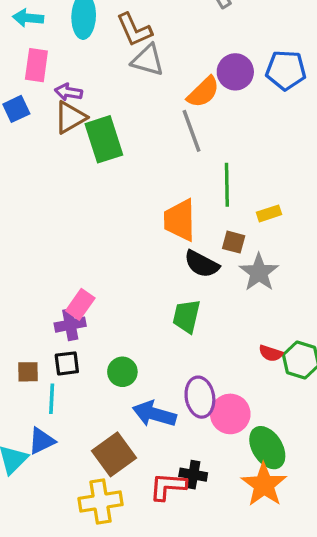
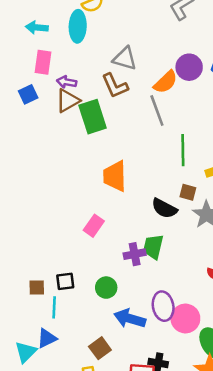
brown L-shape: (134, 30) -> (115, 86), moved
orange trapezoid: (180, 220) -> (115, 176), moved
pink rectangle: (80, 304) -> (94, 226), moved
purple cross: (70, 325) -> (135, 254), moved
brown square: (114, 454) -> (100, 348), size x0.7

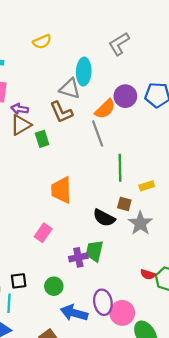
cyan ellipse: (78, 26) -> (84, 72), moved
green rectangle: (93, 117) -> (42, 139), size x0.6

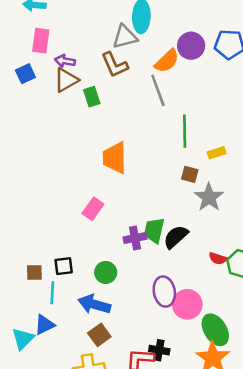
gray triangle: (70, 89) -> (125, 37), turned -30
black semicircle: (104, 218) -> (176, 237), moved, turned 110
blue arrow: (74, 313) -> (94, 304), moved

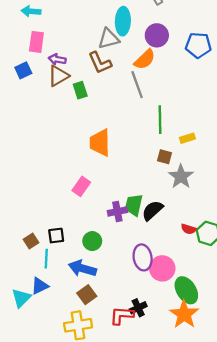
purple circle: (191, 46) -> (157, 35), moved
brown square: (34, 272) -> (31, 241), turned -32
black cross: (159, 350) -> (138, 308), turned -35

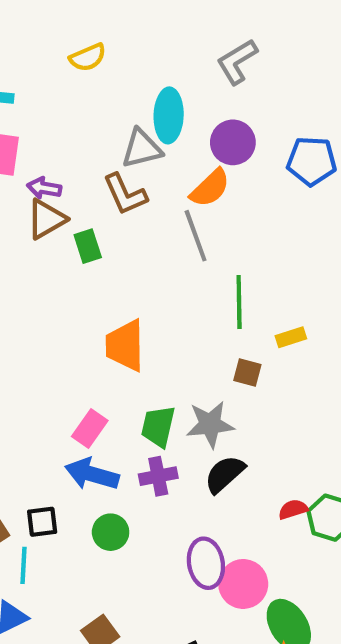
gray star: (181, 176) -> (210, 424), moved, turned 30
green trapezoid: (134, 205) -> (158, 426), moved
red semicircle: (189, 229) -> (293, 509), turned 144
blue arrow: (82, 268) -> (92, 474), moved

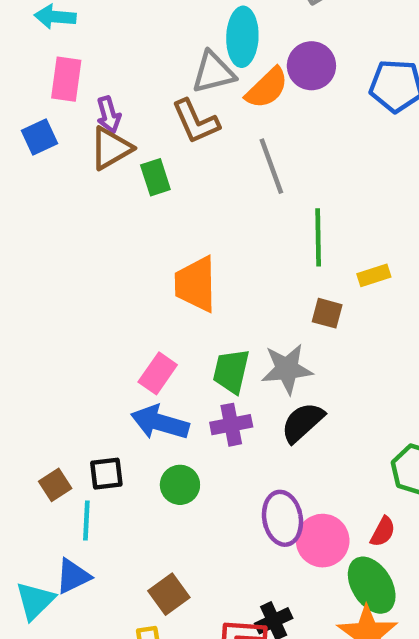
purple arrow: (44, 188) -> (109, 115), turned -116
orange semicircle: (210, 188) -> (267, 88), moved
red semicircle: (293, 509) -> (383, 532), moved, turned 136

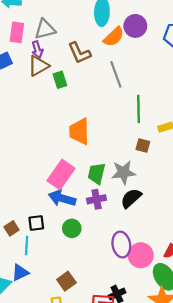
gray triangle: (213, 72) -> (45, 29), moved
pink rectangle: (158, 373) -> (61, 175), size x1.5

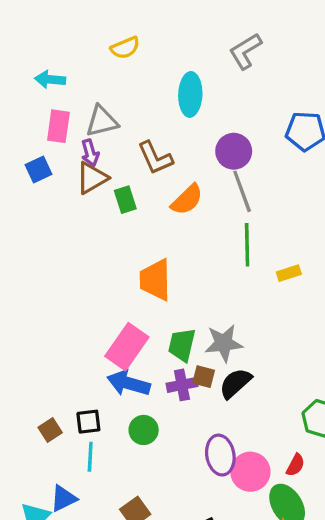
purple circle: (135, 26) -> (234, 151), moved
orange semicircle: (114, 37) -> (187, 200), moved
gray line: (116, 74) -> (242, 191), moved
brown square: (143, 145) -> (204, 377), moved
cyan line: (27, 246) -> (90, 457), moved

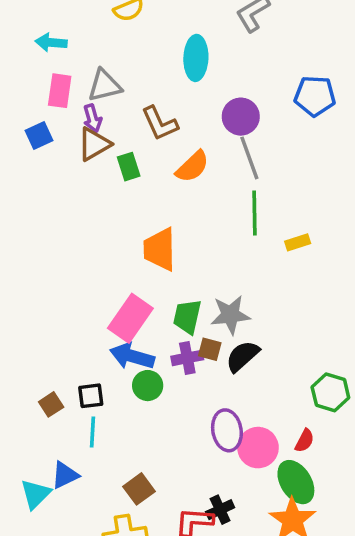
green circle: (144, 430) -> (148, 386), moved

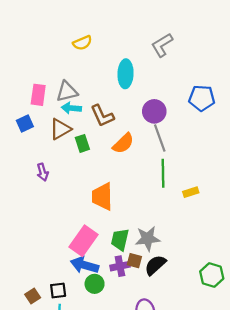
cyan arrow: (51, 42) -> (71, 108), moved
purple arrow: (92, 118) -> (43, 172), moved
green hexagon: (330, 392) -> (212, 275), moved

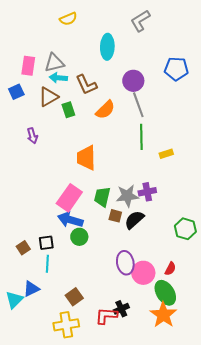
purple cross: (120, 266) -> (147, 192), moved

